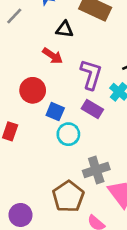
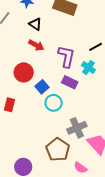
black triangle: (65, 29) -> (35, 24), moved, turned 32
blue square: (55, 112) -> (42, 87), turned 32

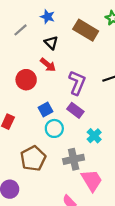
cyan cross: (88, 68) -> (94, 136), moved
red circle: (24, 72) -> (26, 80), moved
brown pentagon: (58, 150) -> (33, 158), moved

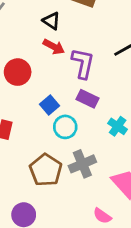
black triangle: (51, 43) -> (51, 21), moved
red arrow: (48, 65) -> (54, 47), moved
gray cross: (74, 159) -> (82, 164), moved

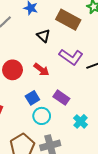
red arrow: (54, 47) -> (41, 70), moved
purple L-shape: (83, 63) -> (71, 57), moved, turned 105

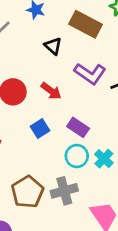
cyan circle: (42, 116) -> (77, 156), moved

